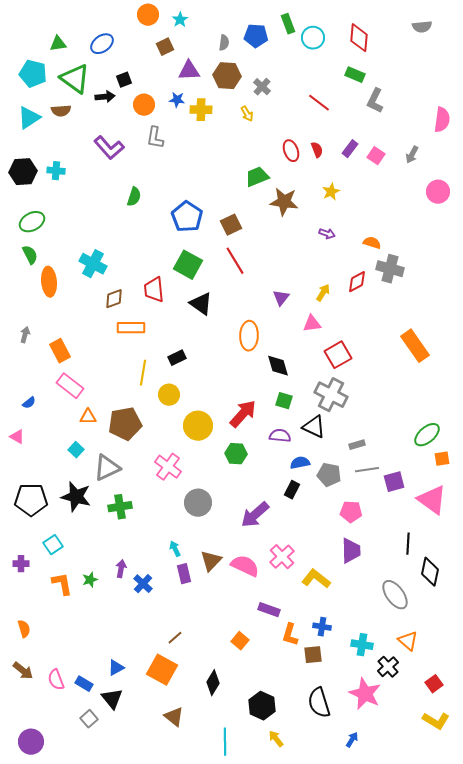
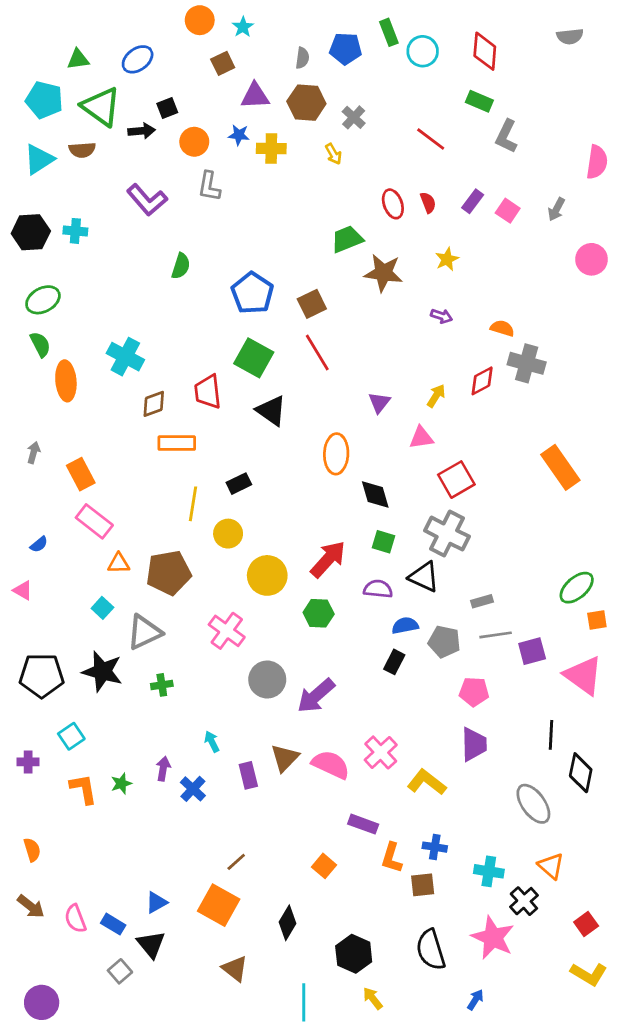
green cross: (120, 507) -> (162, 685), size x0.7
purple arrow: (255, 515) -> (316, 696), moved
cyan arrow: (175, 549) -> (212, 742), moved

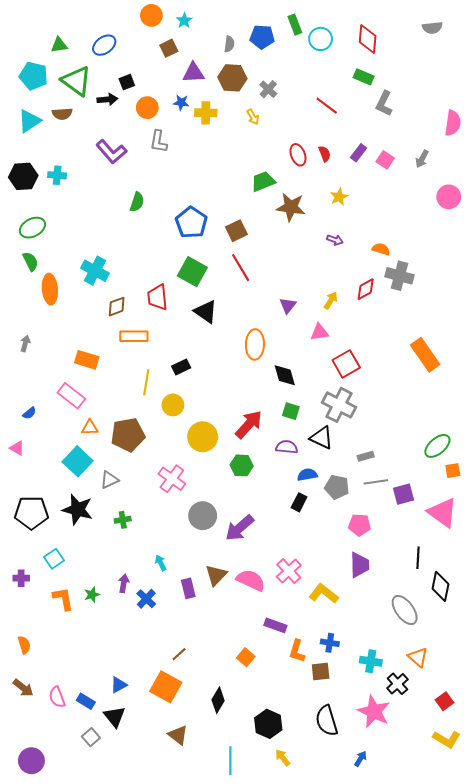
orange rectangle: (81, 474) -> (87, 360), moved, turned -45
cyan square: (102, 608) -> (78, 461), size x1.8
gray triangle: (144, 632) -> (109, 480), size x0.7

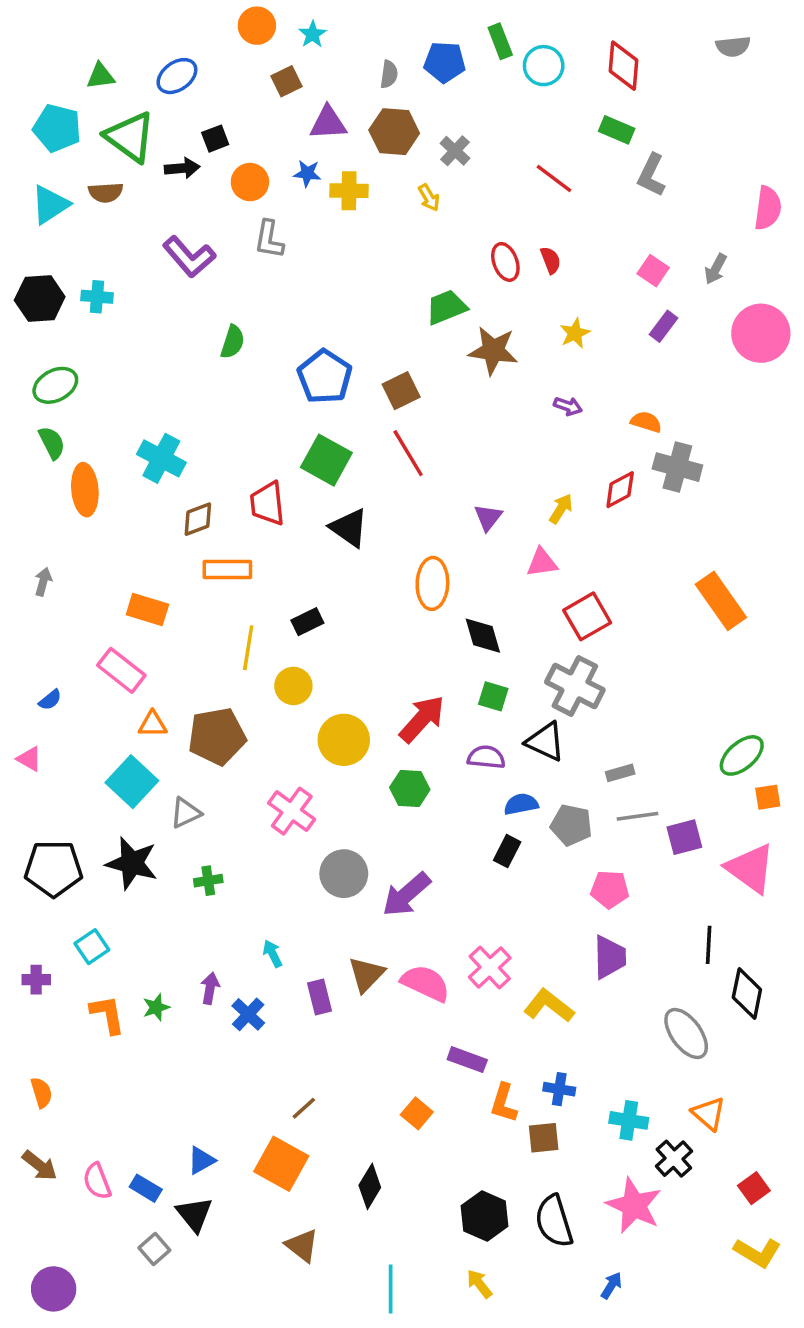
purple rectangle: (358, 153) -> (664, 326), moved
pink circle: (449, 197) -> (761, 333), size x1.4
black hexagon: (268, 724) -> (485, 1216), moved

